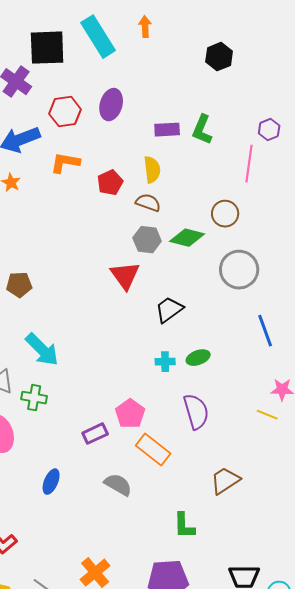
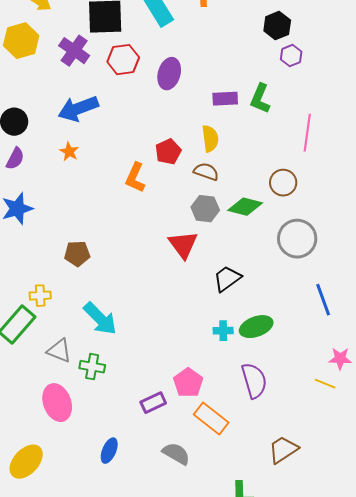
red hexagon: (65, 112) -> (123, 60), moved
purple hexagon: (269, 130) -> (291, 56), moved
orange L-shape: (65, 163) -> (135, 178), moved, turned -76
green ellipse: (198, 358) -> (256, 327), size x1.4

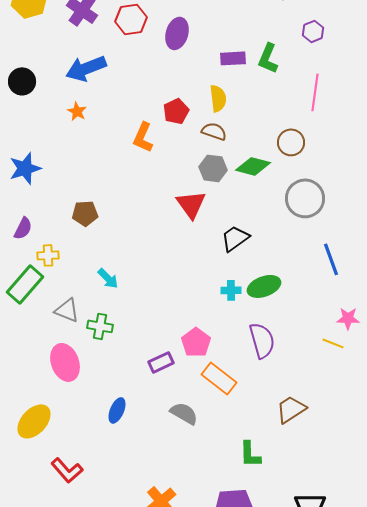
purple hexagon: (291, 56) -> (313, 31), moved
purple semicircle: (15, 159) -> (23, 228), moved
cyan arrow: (100, 319) -> (108, 278), size x0.6

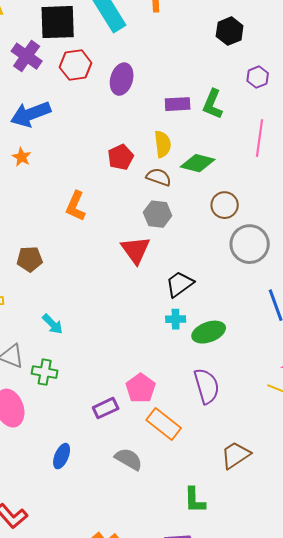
orange L-shape: (143, 137) -> (76, 206), moved
brown circle: (291, 142) -> (225, 205), moved
green diamond: (253, 166) -> (198, 163), moved
cyan cross: (231, 290) -> (176, 319), moved

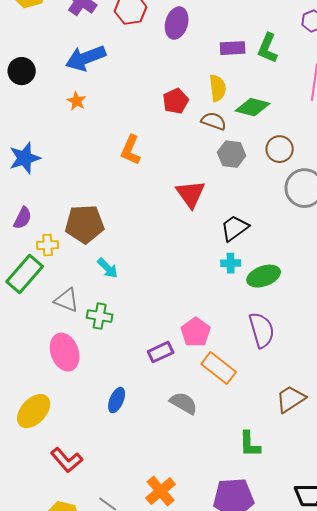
gray hexagon: (158, 214) -> (232, 154), moved
brown pentagon: (30, 259) -> (85, 224), moved, size x1.5

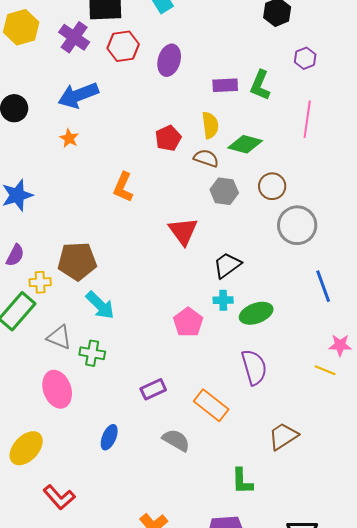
cyan arrow: (108, 268) -> (100, 305), size x1.4
pink pentagon: (196, 332) -> (188, 322), moved

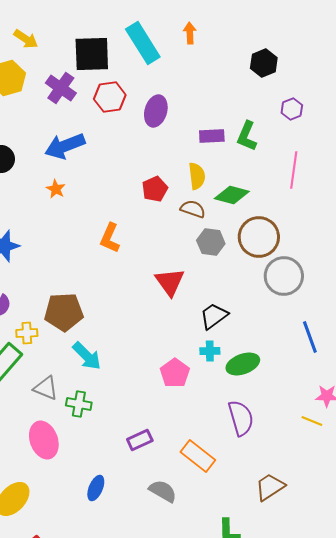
brown circle: (272, 186) -> (259, 237), size x1.5

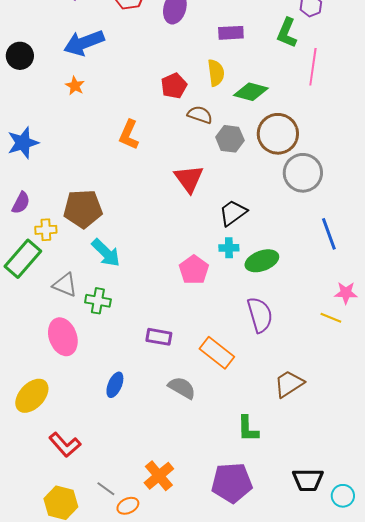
green L-shape: (247, 136) -> (287, 33), moved
brown semicircle: (193, 209) -> (200, 115), moved
purple rectangle: (140, 440) -> (159, 337), turned 35

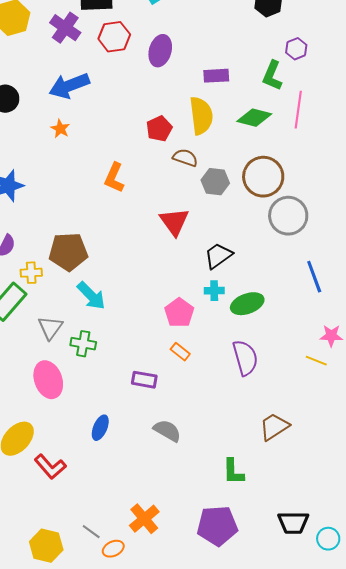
yellow semicircle: (216, 73) -> (201, 116), size x1.4
green diamond: (251, 92) -> (254, 118), moved
gray triangle: (65, 285) -> (50, 328), turned 44
orange rectangle: (217, 353) -> (180, 352), moved, size x0.6
red L-shape: (65, 445) -> (50, 467), moved

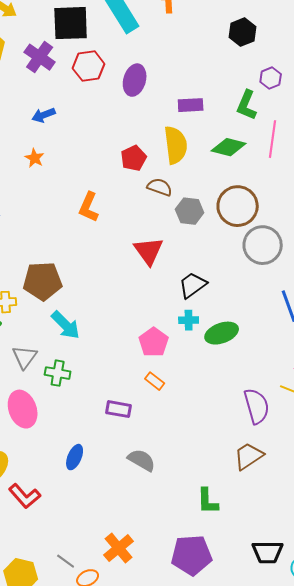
blue arrow: (69, 86) -> (44, 115), size x0.6
purple semicircle: (245, 358) -> (257, 406), moved

